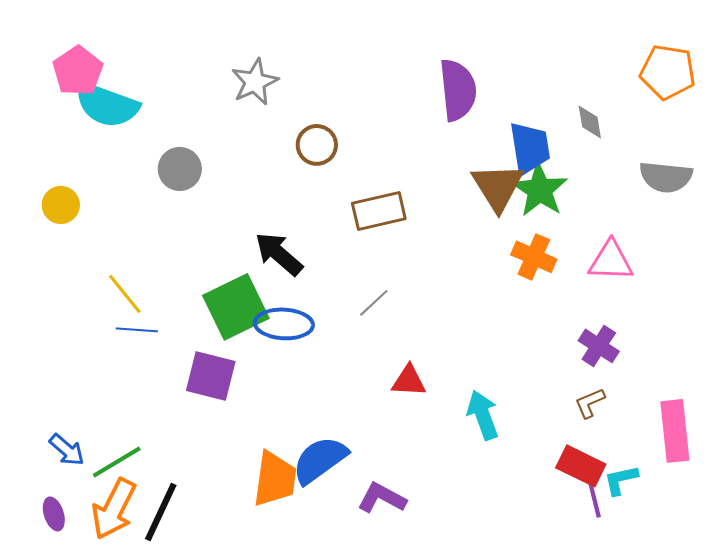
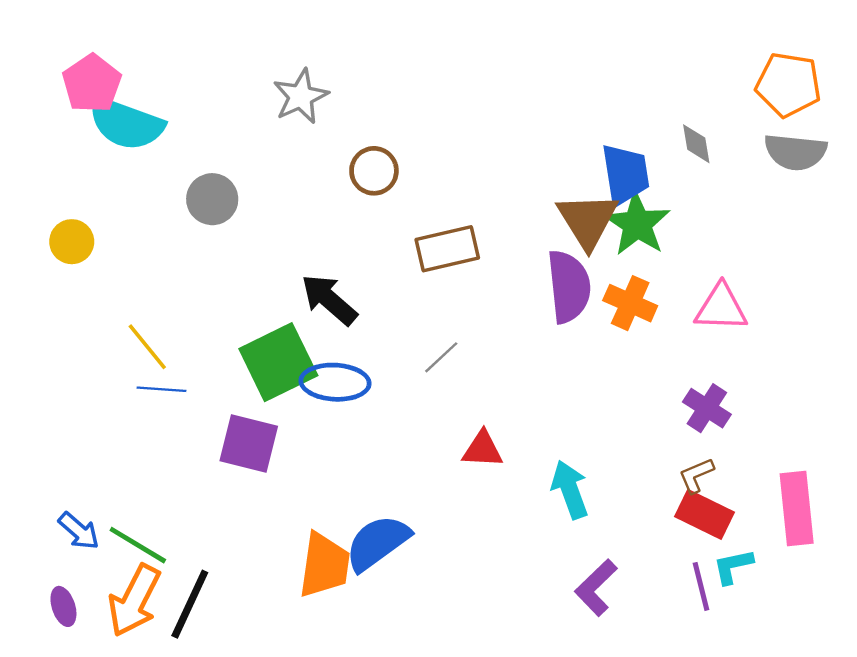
purple semicircle: (458, 90) -> (569, 287), moved
gray semicircle: (666, 177) -> (795, 152), moved
green line: (117, 462) -> (138, 545), turned 62
red rectangle: (581, 466) -> (705, 514), moved
purple L-shape: (382, 498) -> (596, 588), moved, turned -72

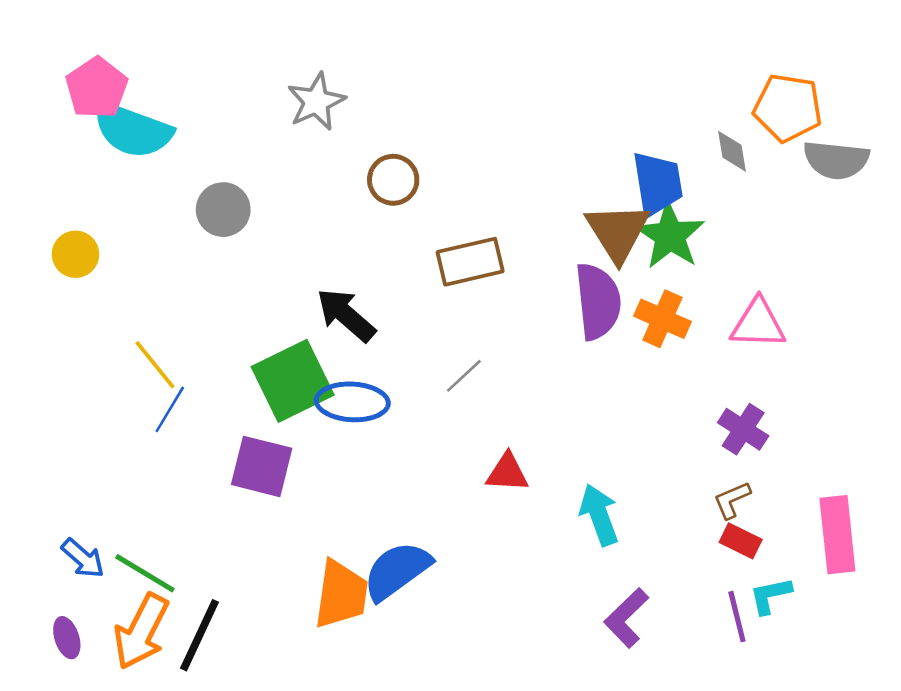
orange pentagon: (788, 85) -> (788, 108), moved
blue line: (161, 389) -> (170, 409), turned -63
red rectangle: (705, 514) -> (741, 541), size x0.7

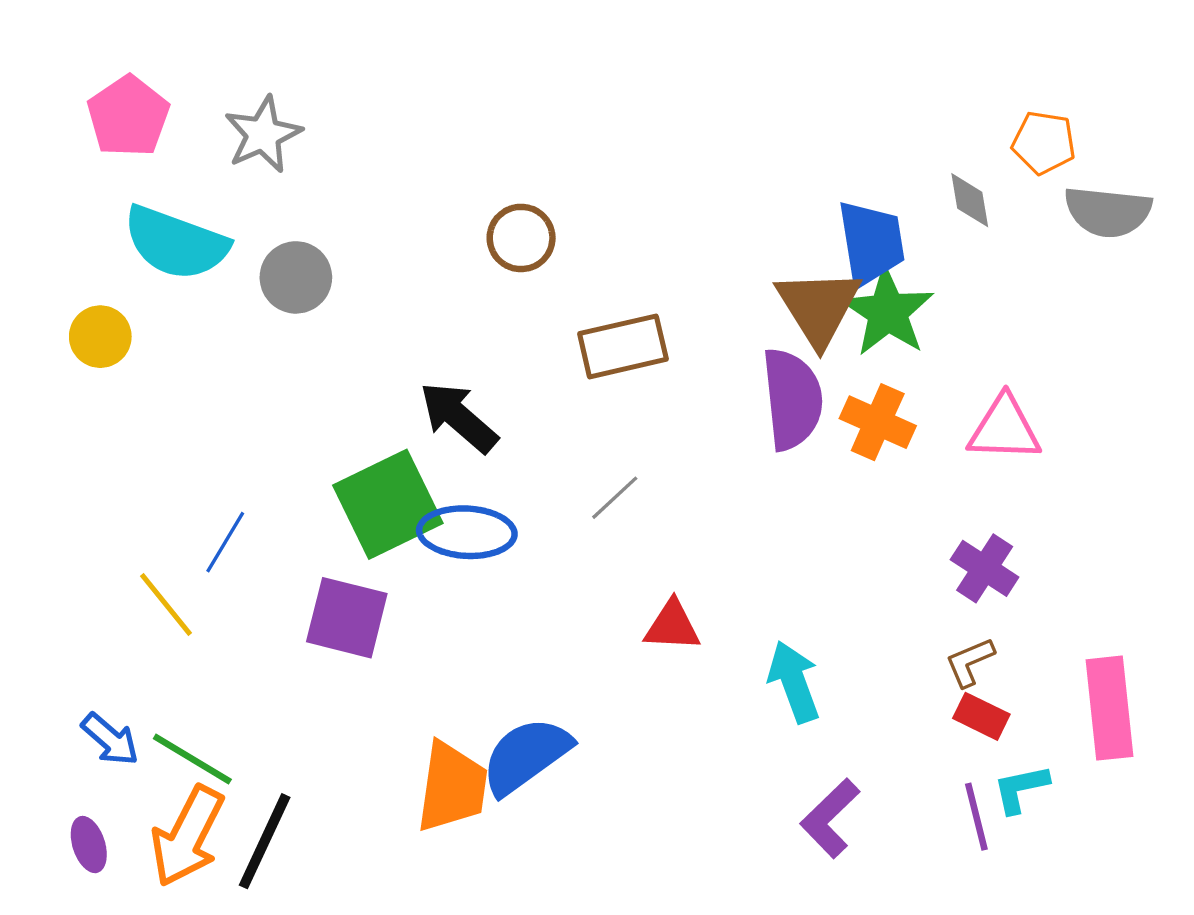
gray star: (316, 102) -> (263, 134), moved
orange pentagon: (788, 108) -> (1044, 143), size x0.7
cyan semicircle: (133, 130) -> (176, 243), moved
yellow line: (155, 365) -> (166, 605), moved

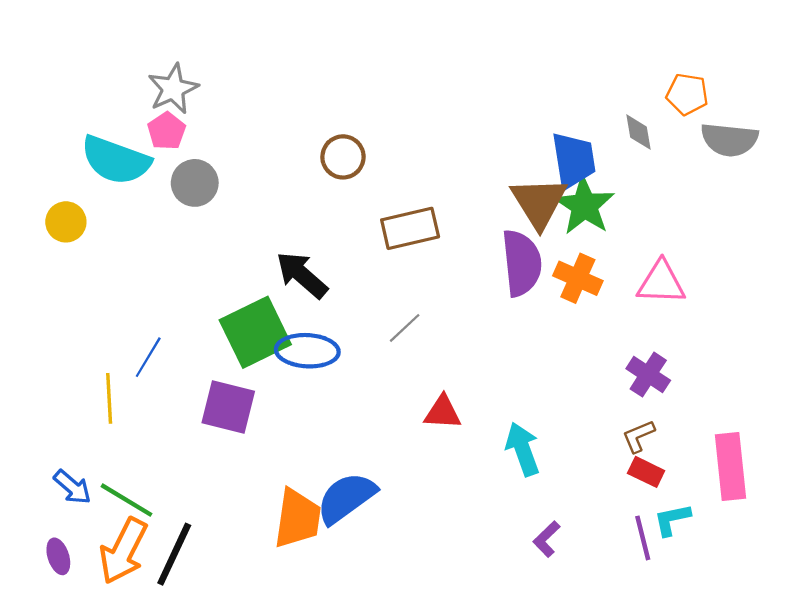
pink pentagon: (128, 116) -> (167, 131), moved, size x0.7
yellow line: (166, 605) -> (109, 398), turned 36
purple L-shape: (830, 818) -> (546, 539), size x0.7

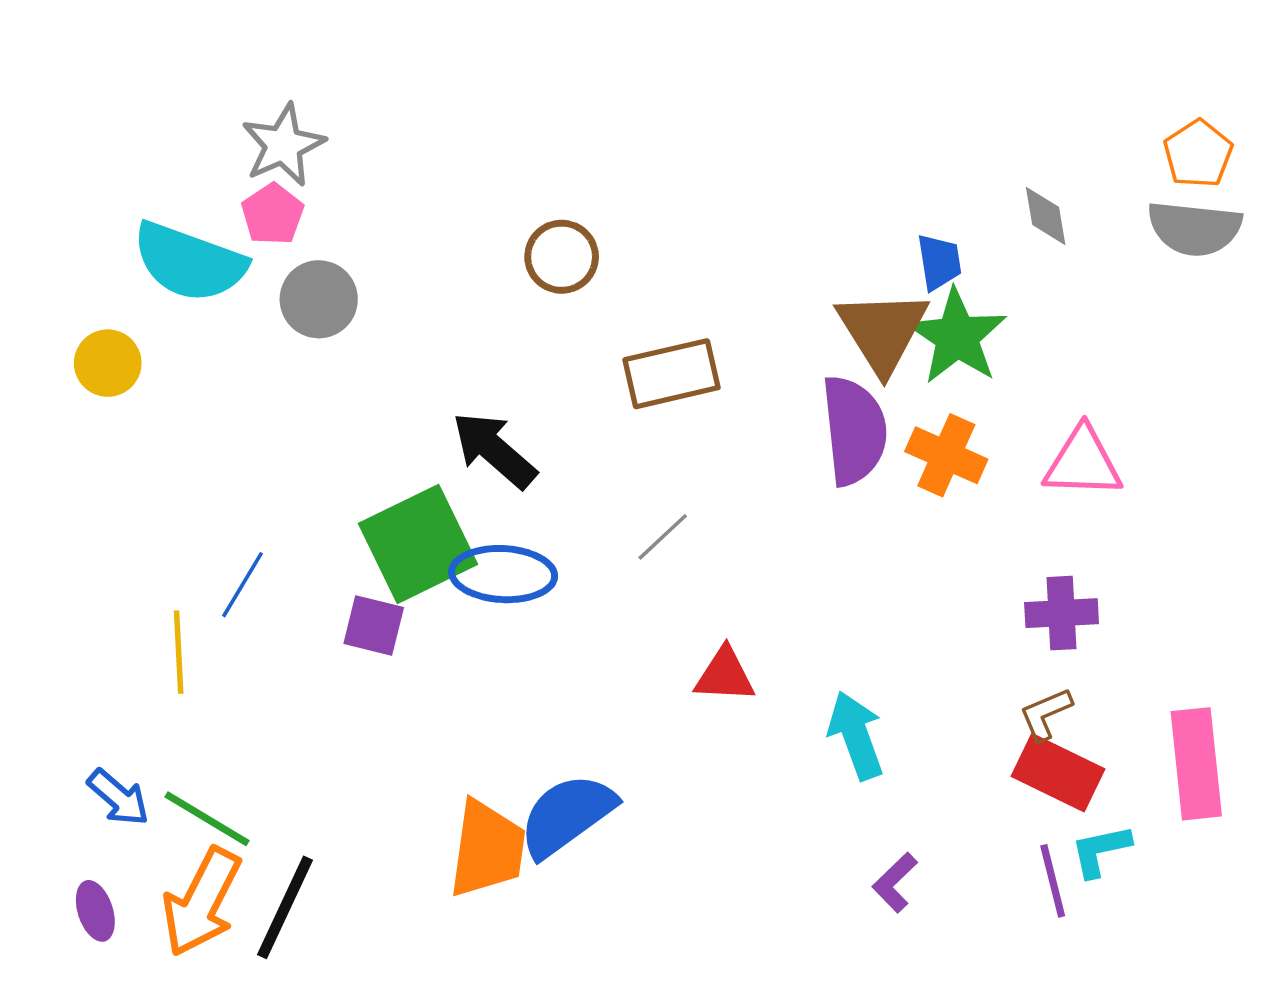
orange pentagon: (687, 94) -> (1198, 154), moved, turned 30
blue trapezoid: (574, 160) -> (939, 262), size x0.6
purple cross: (648, 375) -> (1062, 613), turned -36
purple square: (228, 407) -> (374, 625), moved, size x0.7
red rectangle: (646, 472) -> (1058, 773), size x1.5

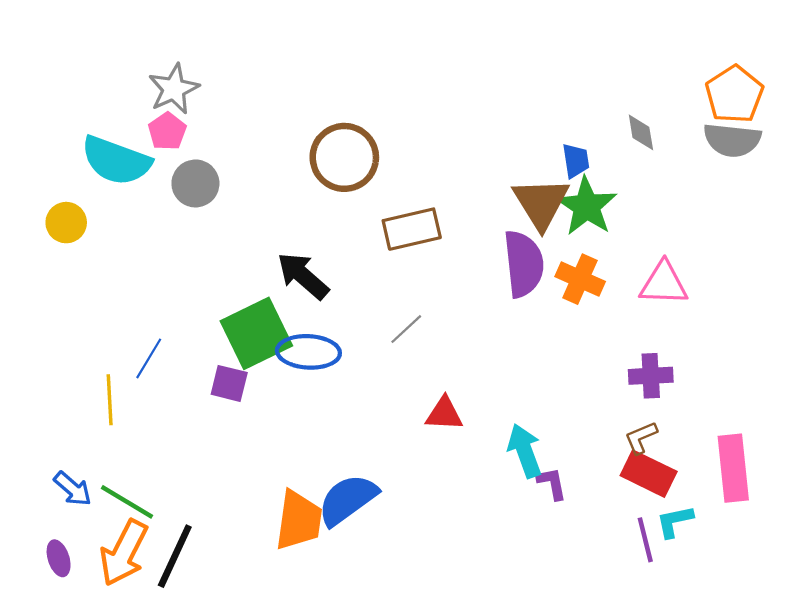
orange pentagon: (1198, 154) -> (734, 94), size x1.4
brown circle: (562, 257) -> (344, 157), size x1.5
purple L-shape: (895, 883) -> (552, 483), moved, turned 123

